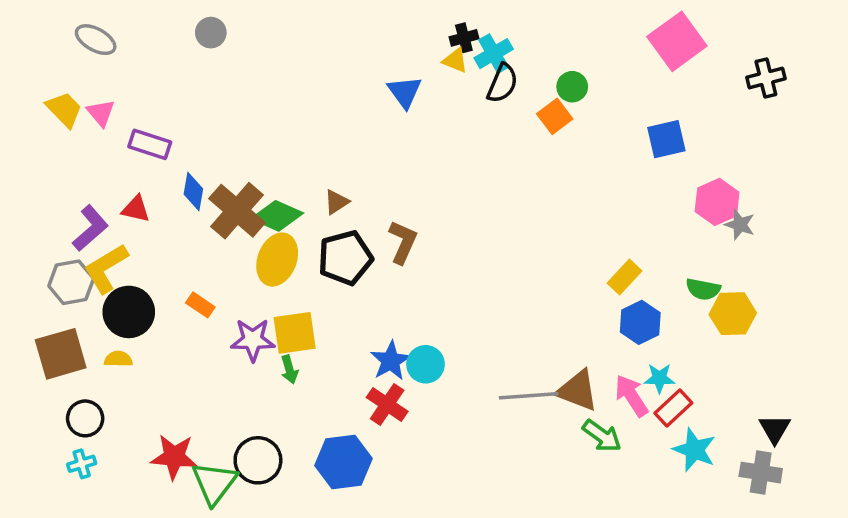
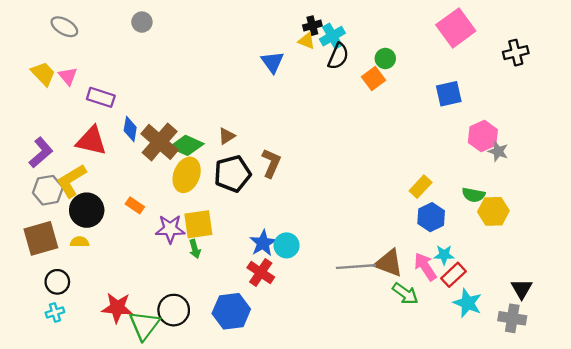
red triangle: (136, 209) -> (91, 141), size x1.6
purple L-shape: (90, 228) -> (41, 153), moved

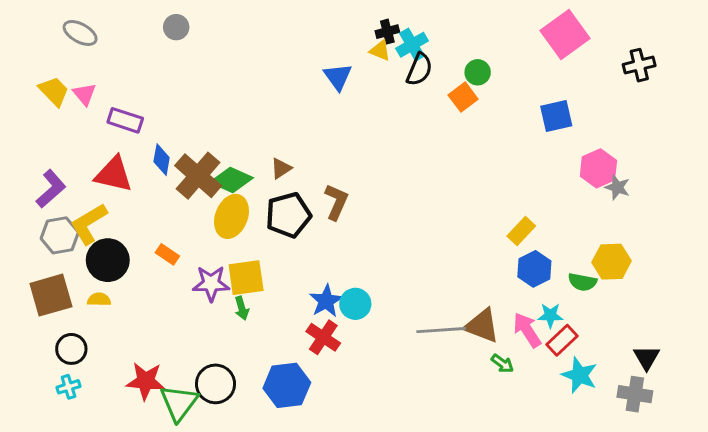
green semicircle: (473, 195) -> (582, 282), moved
green arrow: (405, 294) -> (502, 364), size x0.7

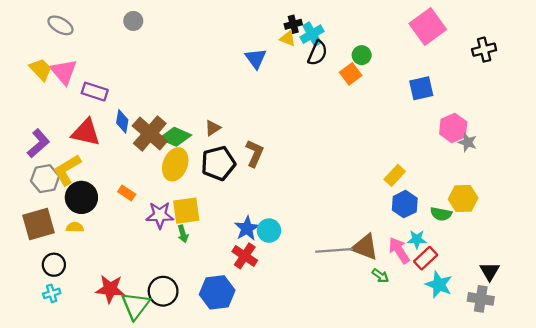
pink triangle: (84, 94) -> (64, 72), size x1.5

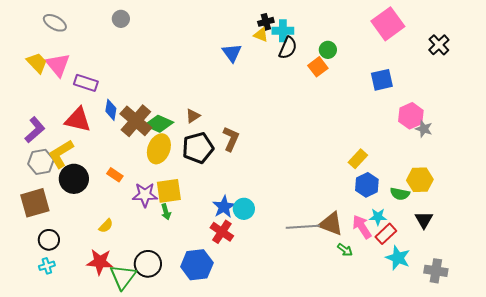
cyan cross: (312, 34) -> (283, 31), turned 30
black cross: (484, 50) -> (439, 45), turned -30
yellow semicircle: (75, 227) -> (106, 226), moved, turned 133
black triangle: (490, 271) -> (424, 220), moved

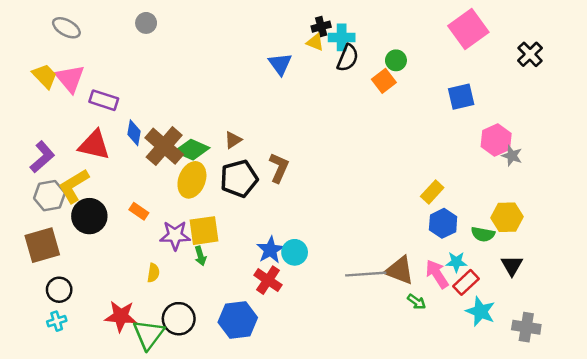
yellow semicircle: (106, 226) -> (153, 273), moved, turned -35

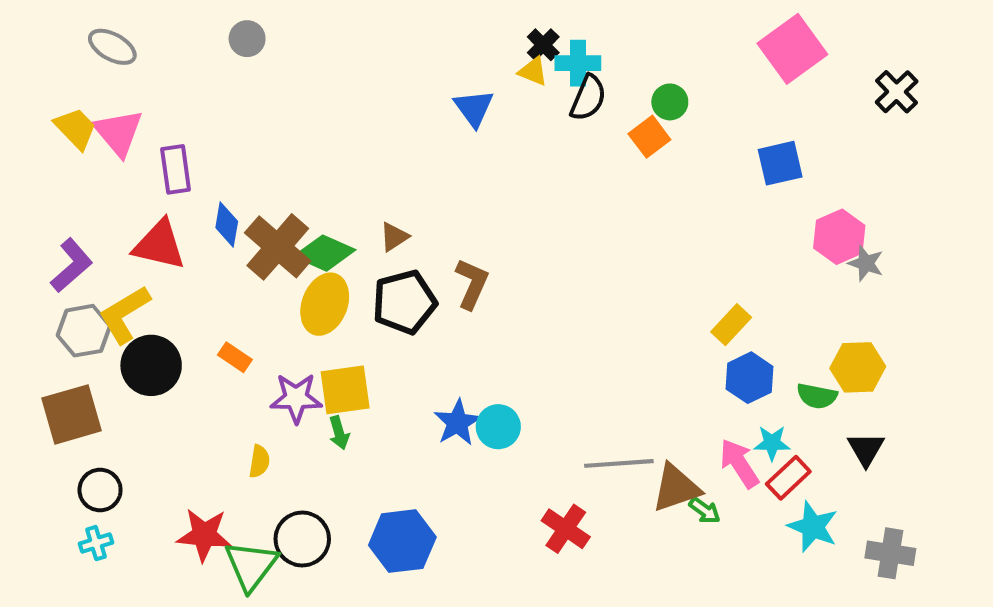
black cross: (321, 27) -> (543, 45), turned -30
purple rectangle: (104, 100) -> (176, 169), turned 64
brown triangle: (400, 270) -> (676, 488), moved, turned -40
red cross: (268, 280) -> (566, 529), moved

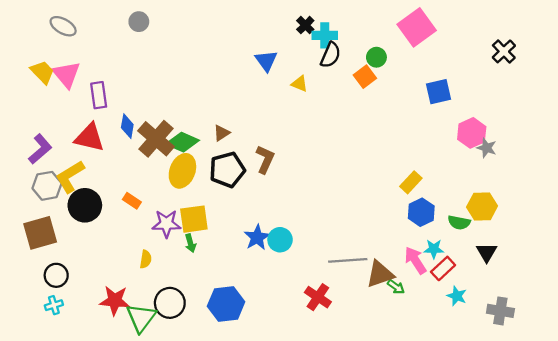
pink square: (792, 49) -> (417, 27), moved
yellow triangle: (533, 71) -> (300, 84), moved
cyan star: (813, 527) -> (457, 296), size x0.7

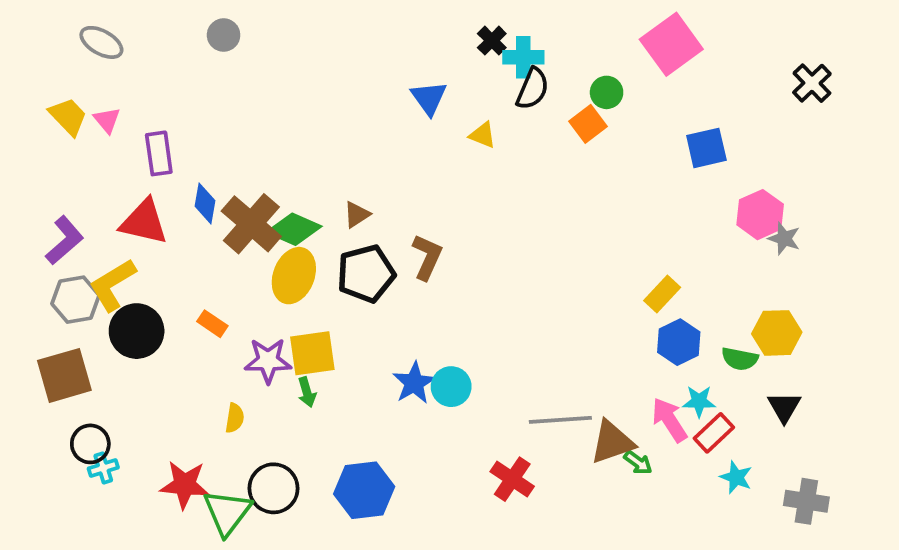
pink triangle: (67, 74) -> (107, 120), size x0.6
cyan cross: (54, 305) -> (103, 468), moved

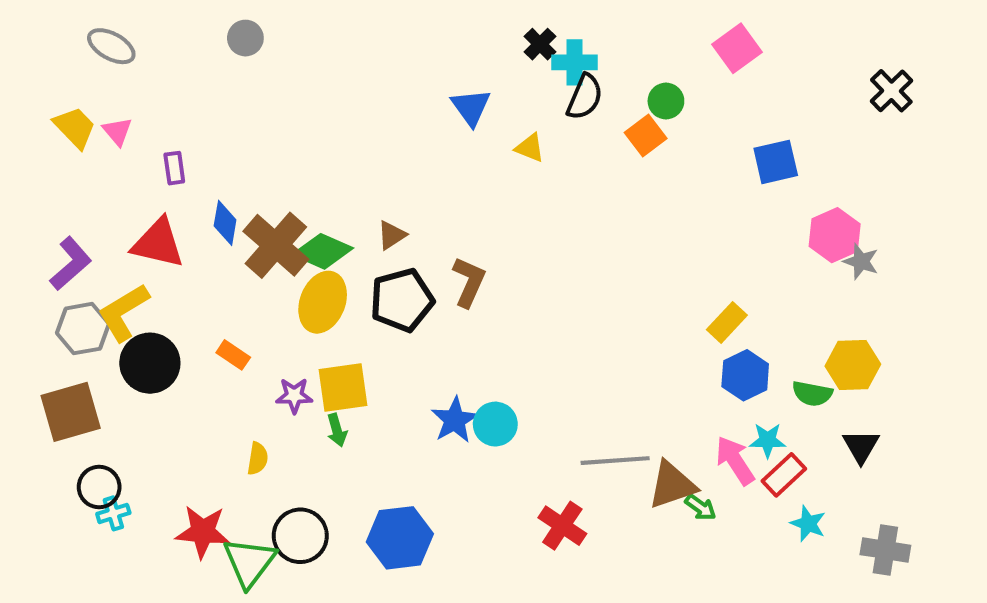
pink square: (671, 44) -> (737, 48), size x0.7
purple rectangle: (159, 153) -> (174, 168), size x0.7
purple star: (268, 361) -> (294, 396), size x0.7

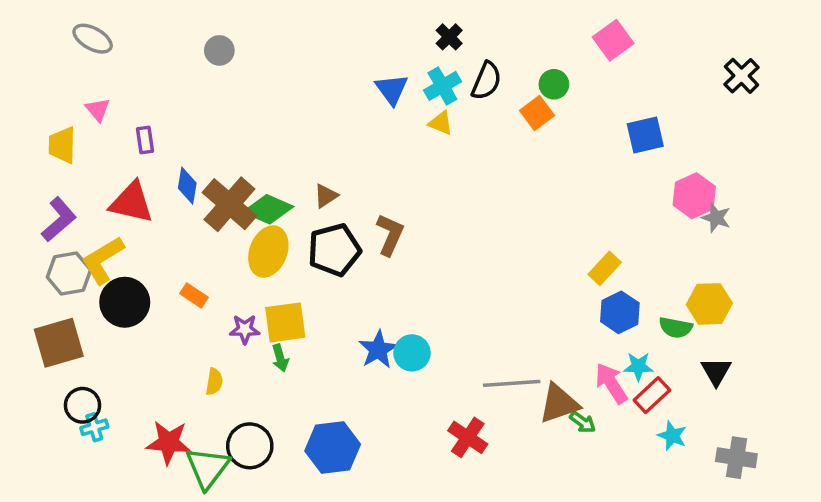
gray circle: (245, 38) -> (219, 50), moved
cyan cross: (575, 62) -> (442, 86), moved, turned -30
yellow trapezoid: (75, 127) -> (62, 145), moved, turned -135

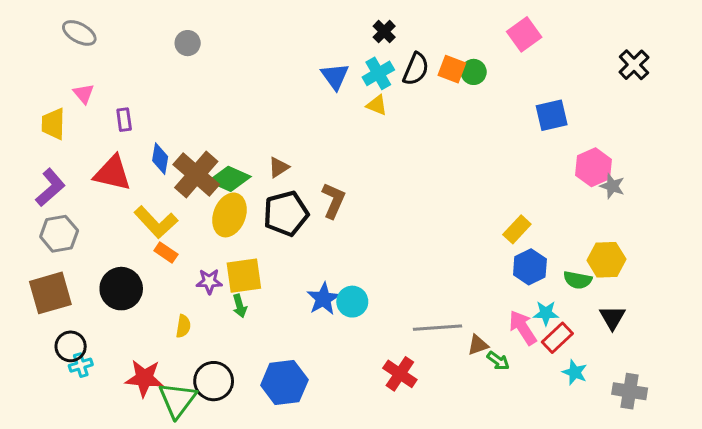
orange square: (537, 113) -> (452, 69), moved, turned -32
yellow L-shape: (103, 260) -> (156, 222), moved, turned -102
black circle: (125, 302) -> (121, 289), moved
brown triangle: (559, 404) -> (478, 345), size x0.6

